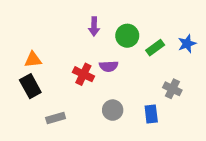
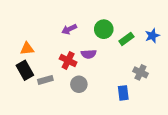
purple arrow: (94, 26) -> (69, 29), moved, turned 64
gray circle: (113, 110) -> (79, 84), moved
gray rectangle: (56, 118) -> (45, 80), moved

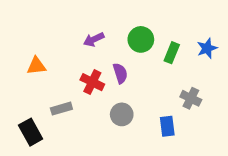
green rectangle: (126, 39) -> (172, 53), turned -32
purple semicircle: (89, 54) -> (120, 73), turned -104
black rectangle: (25, 70) -> (31, 132), moved
gray circle: (79, 84) -> (122, 114), moved

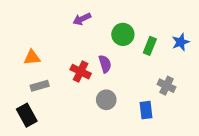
purple arrow: (94, 39) -> (82, 19), moved
gray rectangle: (61, 109) -> (40, 86), moved

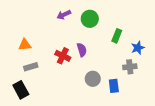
green circle: (123, 34) -> (90, 19), moved
blue star: (181, 42) -> (138, 48), moved
gray cross: (166, 86) -> (130, 67), turned -32
gray circle: (106, 100) -> (93, 79), moved

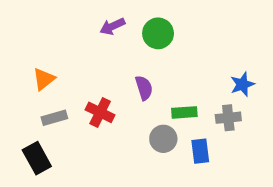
green rectangle: (117, 36) -> (184, 112), moved, turned 64
orange triangle: (25, 45) -> (44, 79), turned -32
red cross: (63, 56) -> (100, 112), moved

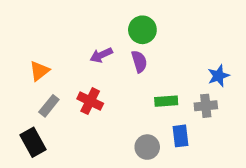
purple arrow: (112, 26) -> (101, 55), moved
purple semicircle: (144, 88) -> (139, 61), moved
gray rectangle: (54, 118) -> (49, 106), turned -35
gray circle: (163, 139) -> (147, 147), moved

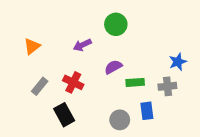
purple semicircle: (139, 61) -> (113, 67), moved, turned -102
orange triangle: (39, 71) -> (32, 46), moved
black rectangle: (33, 142) -> (64, 115), moved

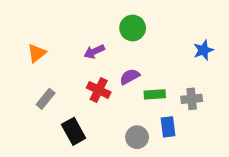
blue star: (178, 62) -> (203, 50), moved
red cross: (73, 82) -> (99, 90), moved

